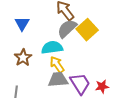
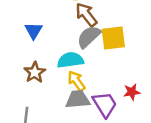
yellow square: (87, 30) -> (113, 38), turned 35
red star: (102, 87) -> (132, 92), moved

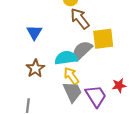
gray semicircle: (89, 37) -> (82, 50), moved
gray trapezoid: (78, 99) -> (72, 92), turned 70

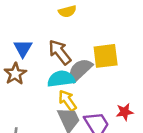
brown arrow: (80, 19) -> (60, 52), moved
brown star: (35, 68) -> (15, 74), moved

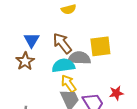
gray semicircle: (80, 70) -> (79, 58), turned 45

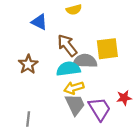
blue triangle: (32, 40) -> (39, 22), moved, turned -35
yellow arrow: (69, 84) -> (74, 88), turned -72

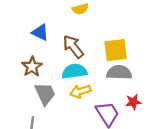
blue triangle: (39, 22) -> (40, 32), moved
gray semicircle: (85, 61) -> (119, 73), moved
gray trapezoid: (75, 104) -> (45, 94), moved

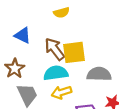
yellow square: (116, 50) -> (74, 52), moved

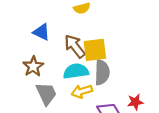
gray semicircle: (99, 74) -> (102, 72), moved, turned 90

